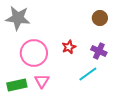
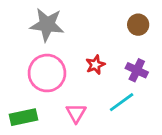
gray star: (18, 18) -> (47, 25), moved
pink triangle: (42, 81) -> (76, 113), moved

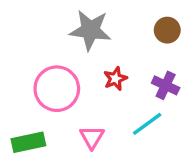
gray star: (47, 25) -> (90, 30), moved

